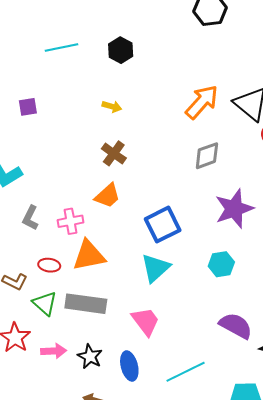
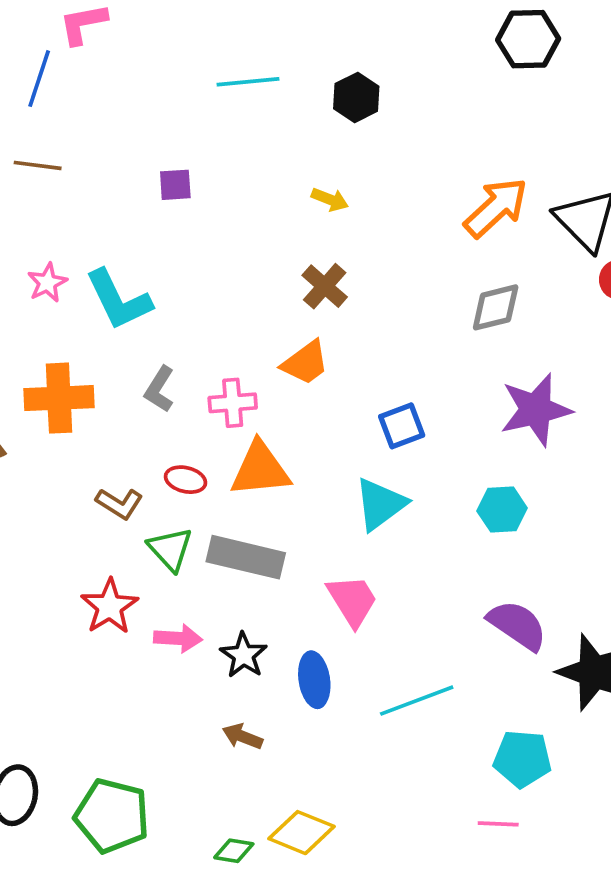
blue square: (163, 225) -> (402, 426), size x0.7

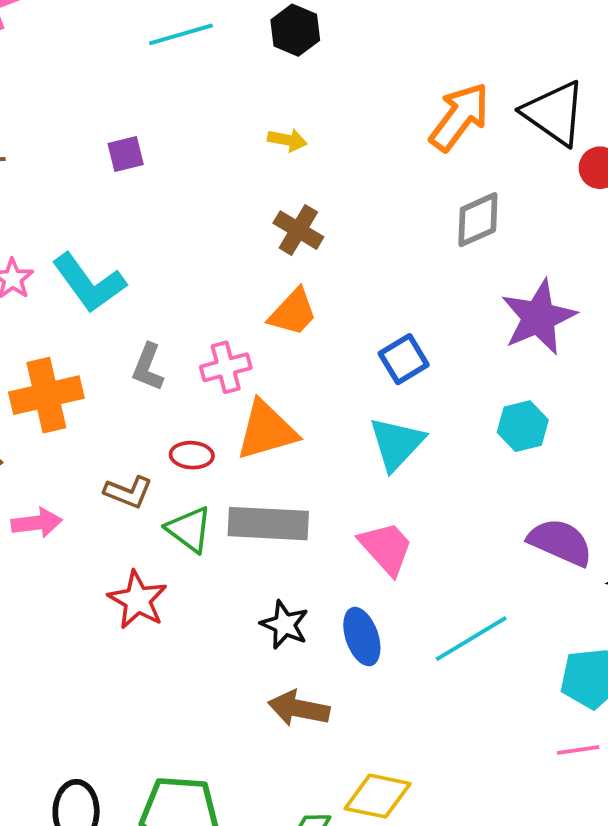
pink arrow: (178, 638) -> (37, 523), moved
brown arrow: (242, 737) -> (299, 708), size x1.4

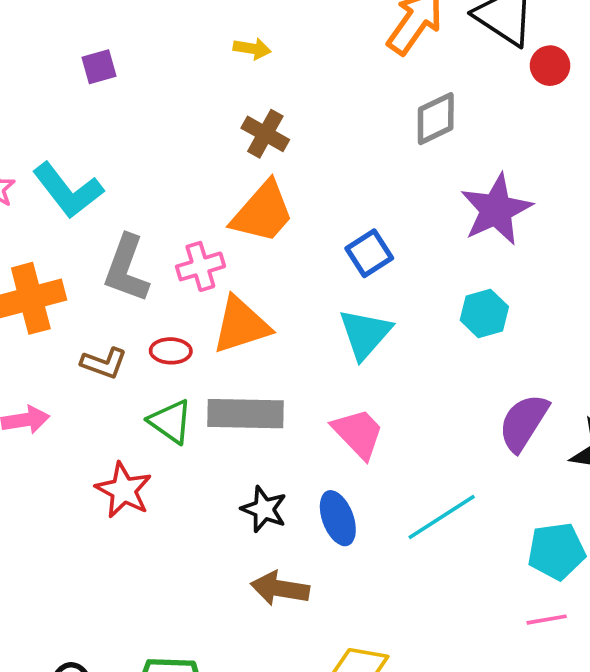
orange trapezoid: (293, 312) -> (263, 212), size x1.4
gray L-shape: (148, 367) -> (126, 269), size x1.5
brown L-shape: (128, 492) -> (104, 363), moved
purple semicircle: (560, 542) -> (524, 423), turned -80

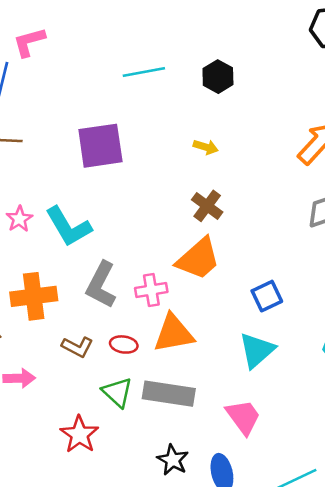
purple square: (99, 67) -> (100, 146), size x2.0

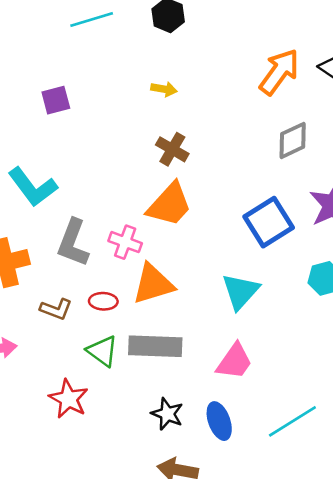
purple square: (100, 146) -> (56, 100), size x0.6
pink cross: (151, 290) -> (125, 242), turned 36
blue square: (267, 296) -> (269, 222), moved, size x1.5
pink trapezoid: (243, 417) -> (234, 361), turned 78

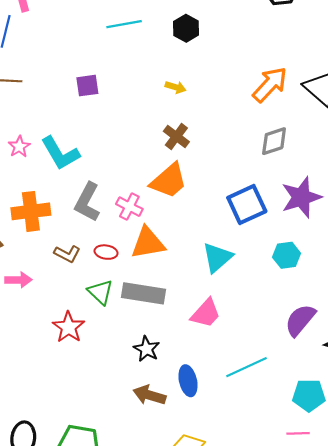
blue ellipse: (219, 421) -> (188, 381), moved

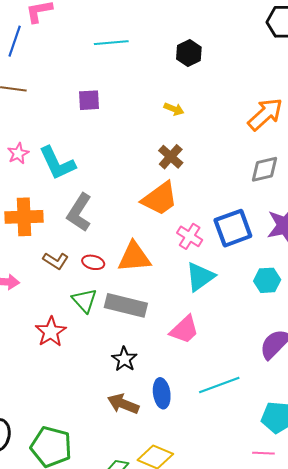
cyan line: (124, 24) -> (111, 43), moved
pink cross: (129, 207) -> (190, 236), moved

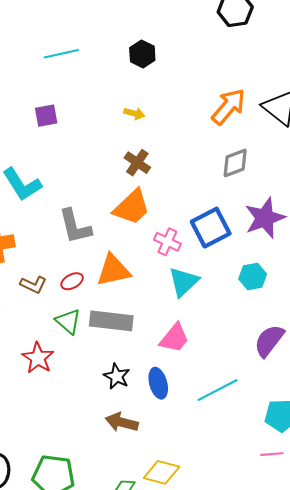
gray L-shape: (79, 213) -> (75, 226), moved, turned -39
red ellipse: (93, 262) -> (72, 281), turned -35
blue ellipse: (162, 393) -> (158, 383), moved

